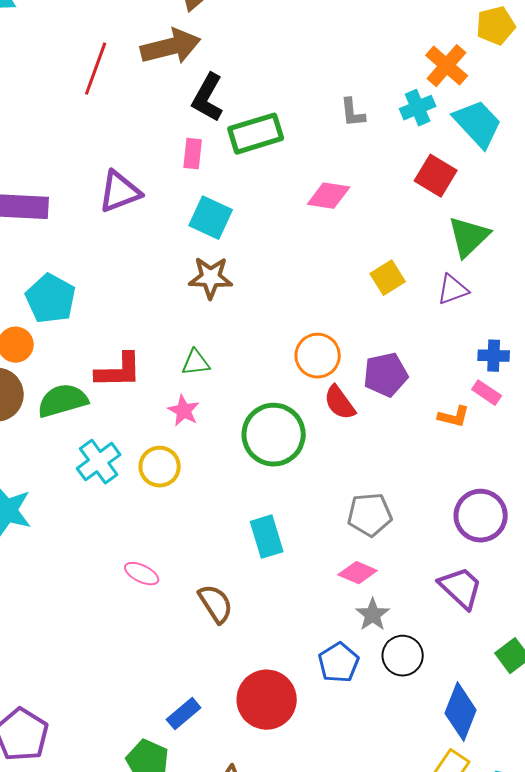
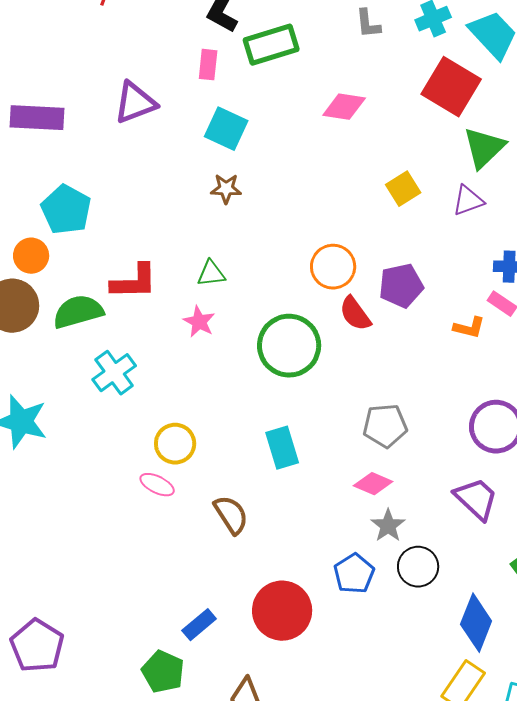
red square: (436, 176) -> (451, 87), size x1.4
brown star: (211, 278) -> (226, 189), size x0.7
yellow circle: (160, 467) -> (175, 444), moved

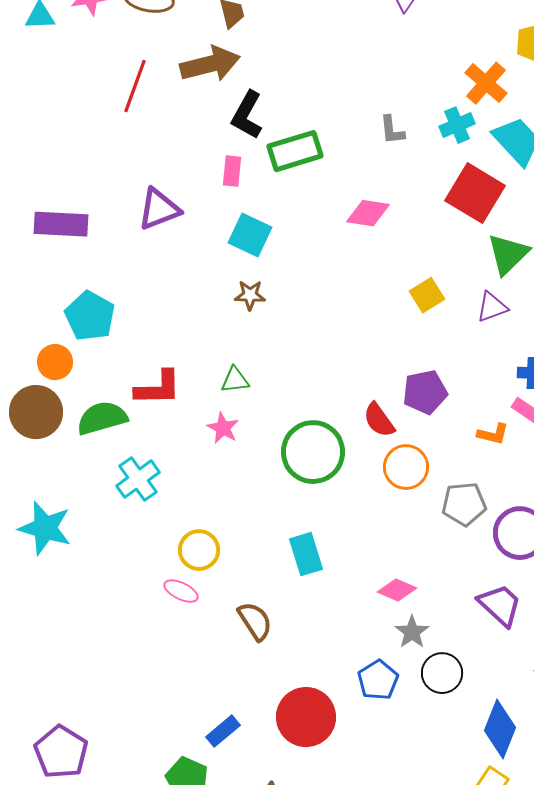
orange circle: (333, 267) -> (406, 467), moved
gray pentagon: (385, 426) -> (464, 504), moved

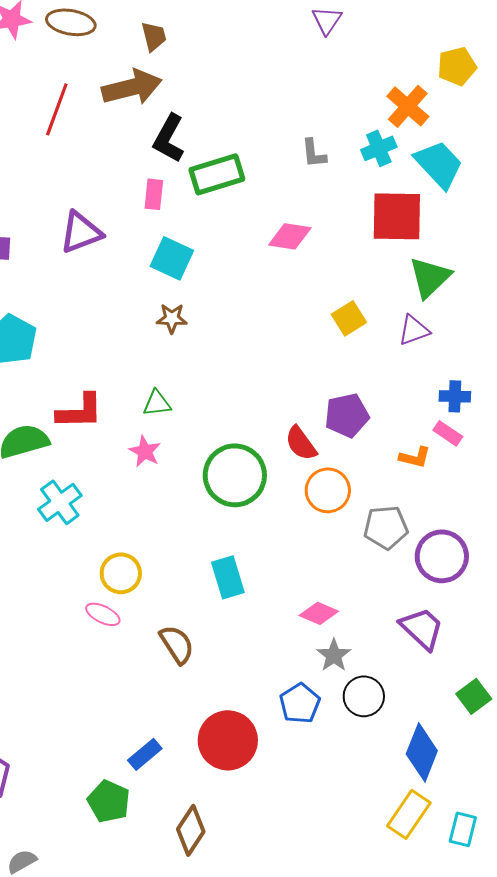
red square: (475, 193) -> (397, 216), turned -30

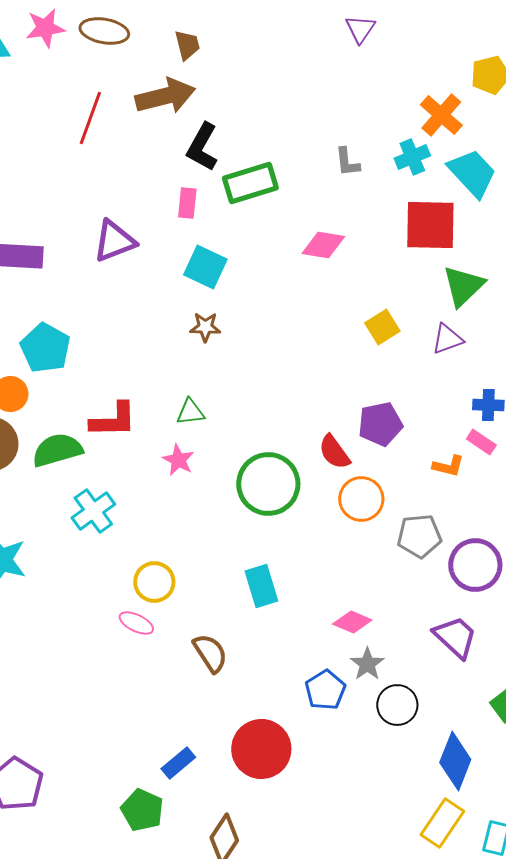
blue pentagon: (300, 703) -> (325, 690), moved

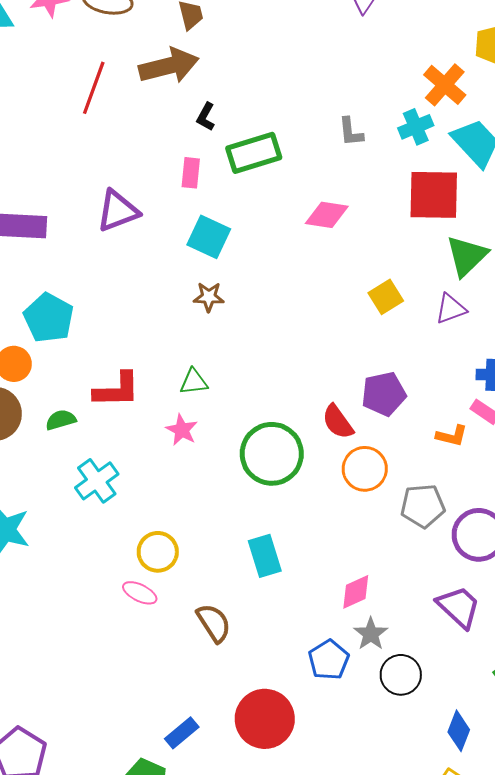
black L-shape: (202, 147) -> (206, 117), size x0.6
green semicircle: (57, 450) -> (61, 420), size x0.6
pink diamond: (352, 622) -> (356, 592), turned -48
blue diamond: (455, 761) -> (459, 731), size x0.7

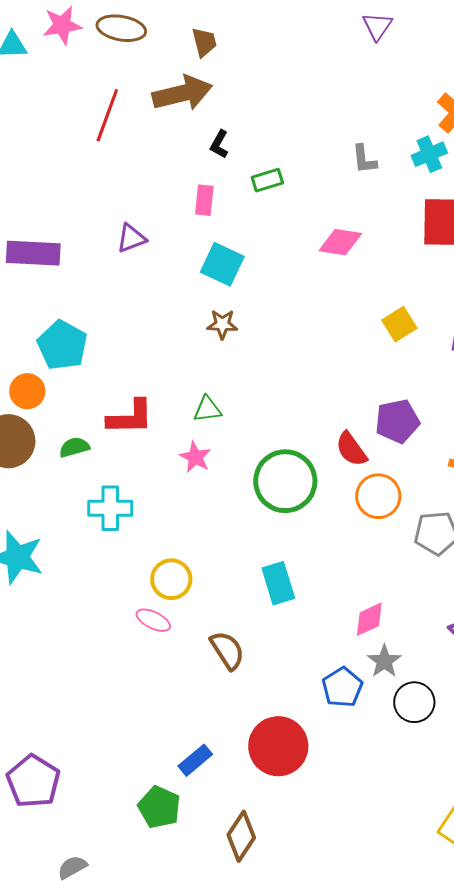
green rectangle: (254, 153) -> (267, 180), size x0.6
purple triangle: (118, 211) -> (131, 238), size x0.7
cyan cross: (97, 481) -> (110, 508), turned 36

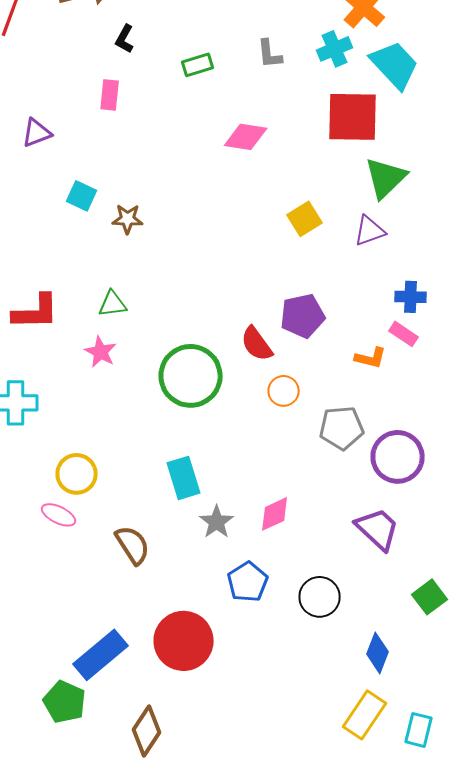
green rectangle: (267, 180) -> (198, 65), moved
cyan square: (222, 264) -> (82, 196), moved, size x0.7
orange circle: (378, 496) -> (284, 391), size x0.7
gray star: (384, 661) -> (217, 522), moved
blue rectangle: (195, 760) -> (101, 655), size x1.6

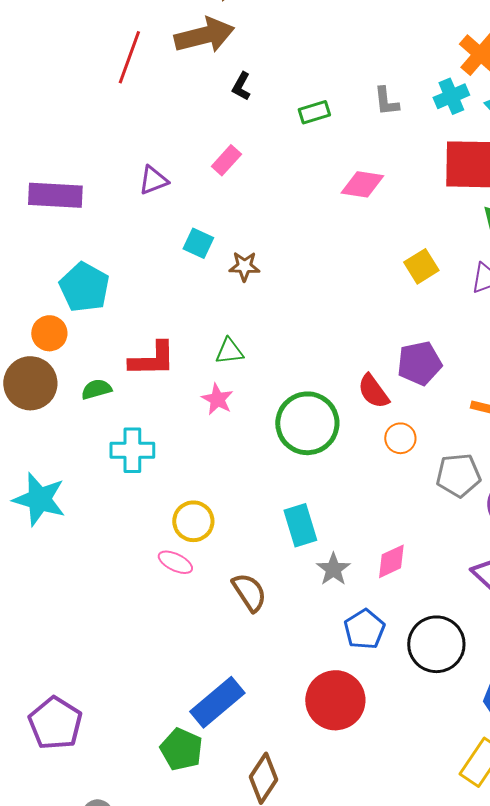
pink rectangle: (110, 95) -> (226, 160), moved, turned 36
black circle: (320, 597) -> (436, 644), size x1.4
red circle: (184, 641) -> (335, 700), moved

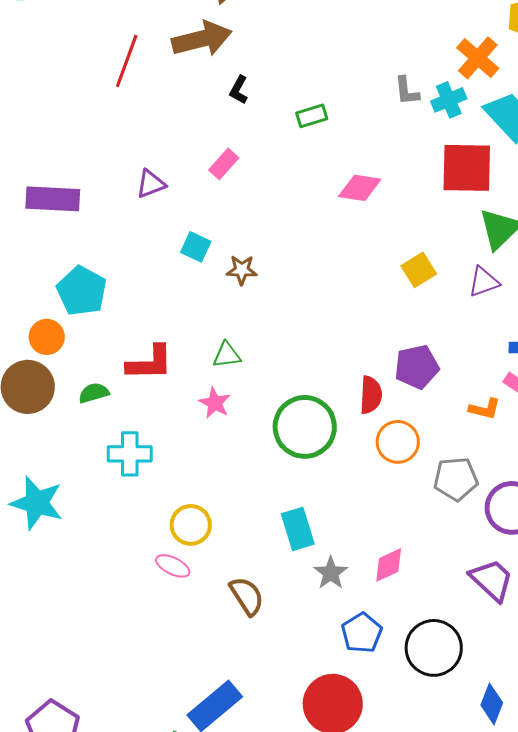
gray L-shape: (386, 101) -> (407, 91), moved
red semicircle: (373, 391) -> (371, 395), turned -141
orange circle: (400, 438) -> (398, 442), size x1.4

